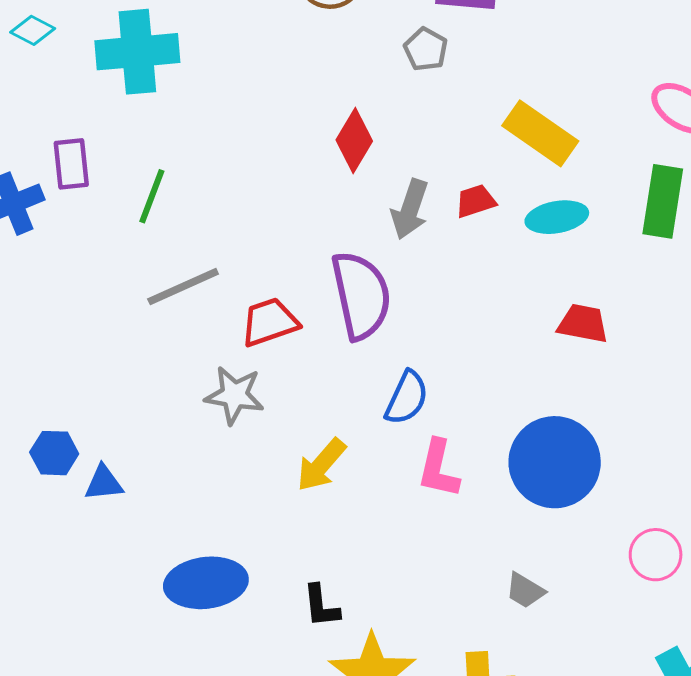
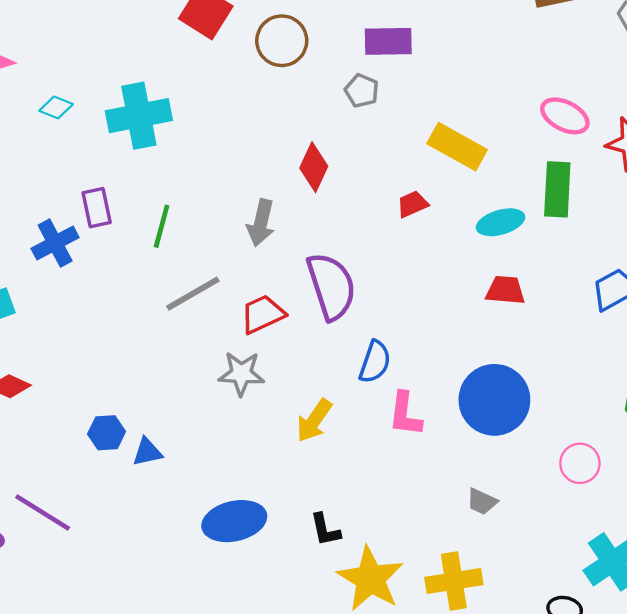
gray arrow: (410, 209) -> (261, 223), moved
cyan ellipse: (557, 217) -> (501, 222), moved

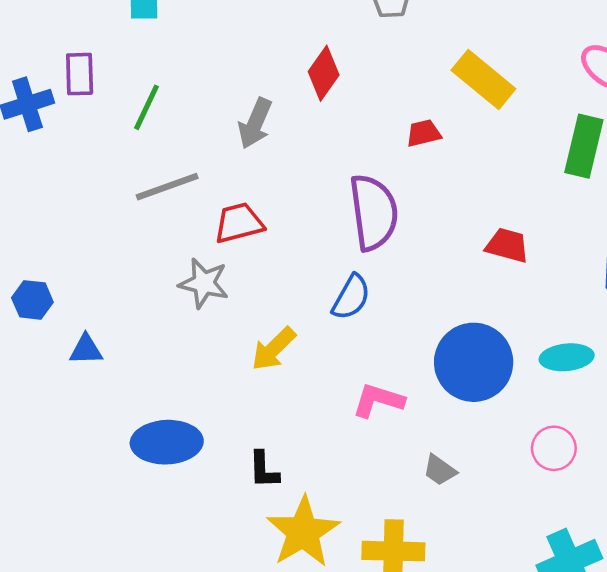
cyan ellipse: (501, 222) -> (567, 357), moved
purple semicircle: (331, 286) -> (374, 212), moved
pink L-shape: (405, 414) -> (378, 400), moved, turned 90
blue hexagon: (107, 433) -> (32, 300), moved

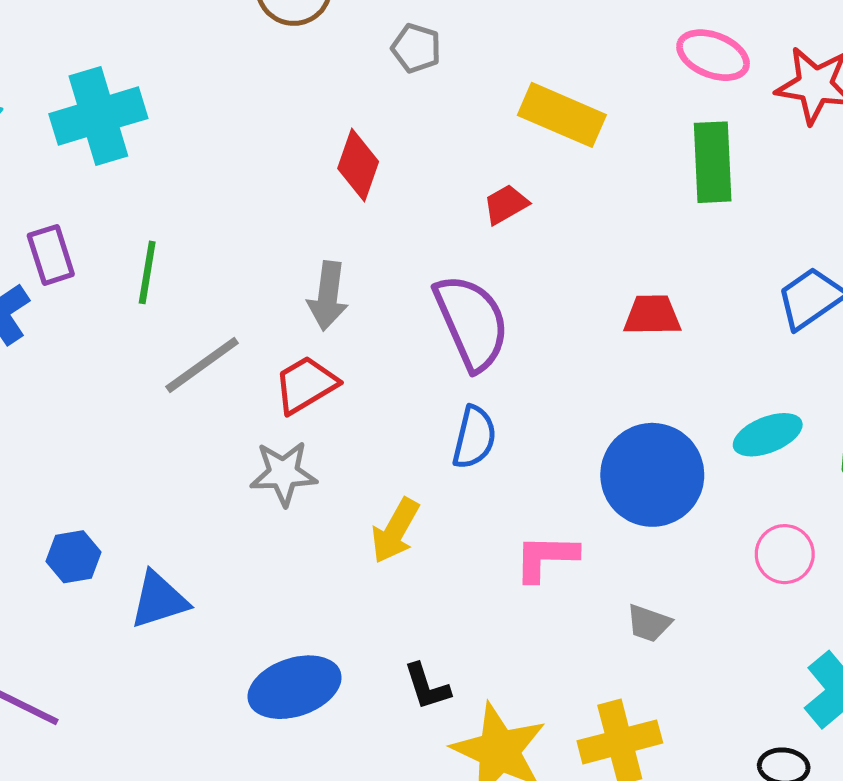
gray arrow: (255, 123) -> (328, 296), moved
blue triangle: (86, 350) -> (159, 600), size x1.4

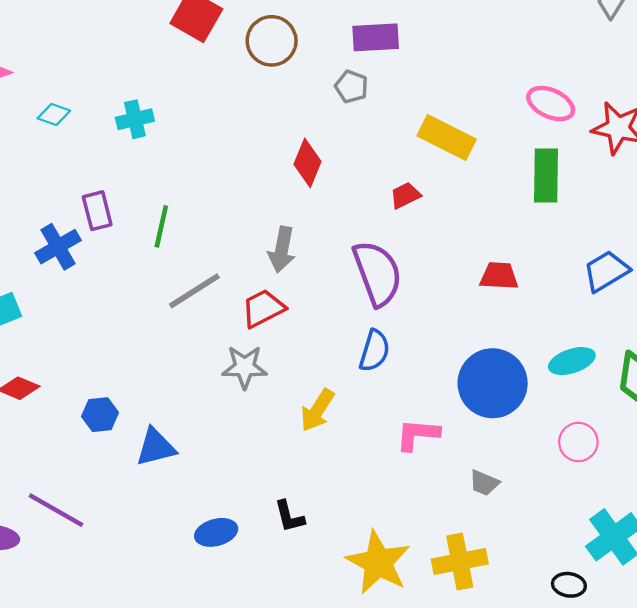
cyan cross: (98, 116) -> (135, 119), size x0.6
blue ellipse: (295, 687) -> (216, 532), moved, size x0.7
black L-shape: (427, 687) -> (289, 517), moved

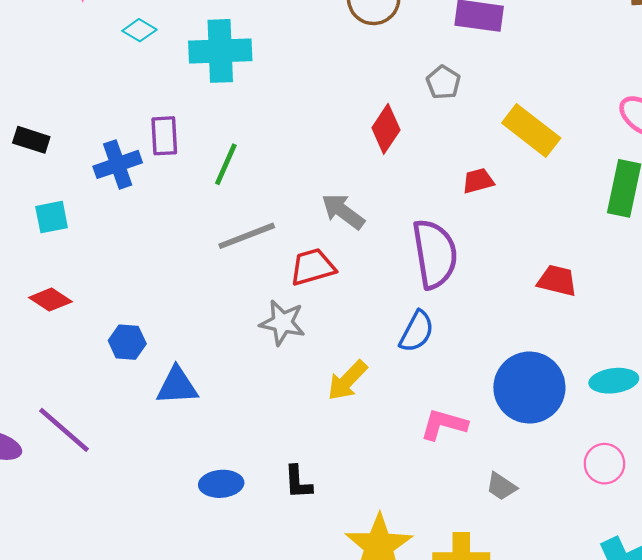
gray pentagon: (351, 87) -> (443, 82), moved
cyan cross: (135, 119) -> (220, 51), size x1.6
gray arrow: (282, 250) -> (343, 211), turned 105

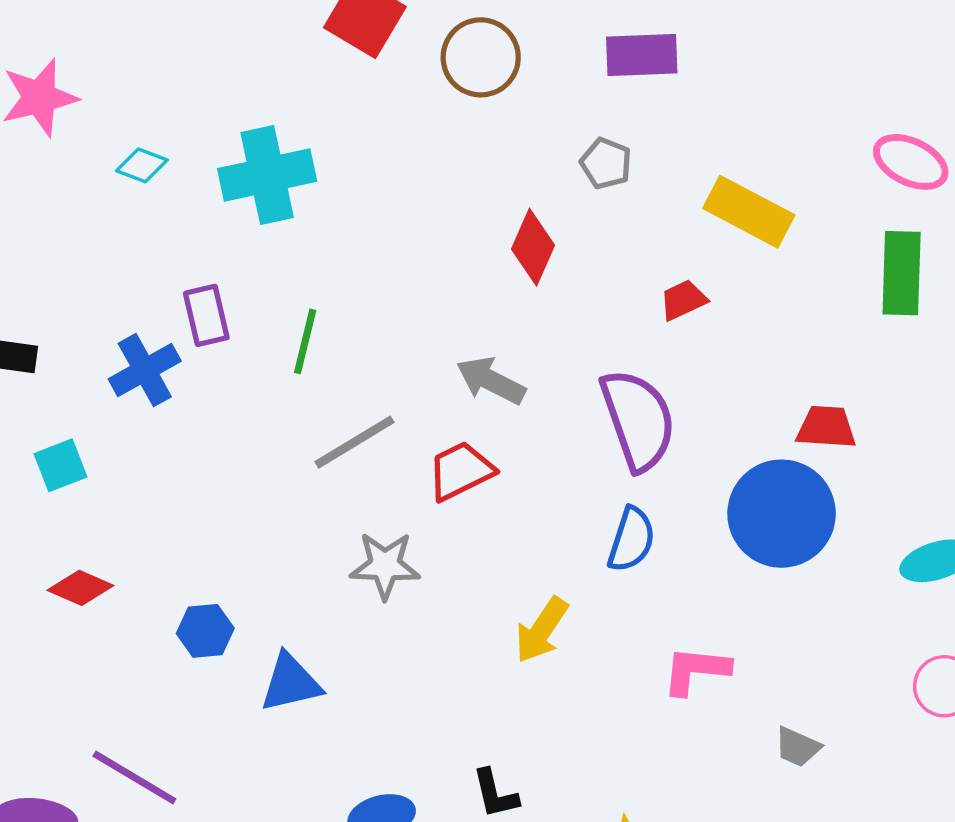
gray star: (282, 323) -> (385, 565), moved
blue circle: (529, 388) -> (782, 514), moved

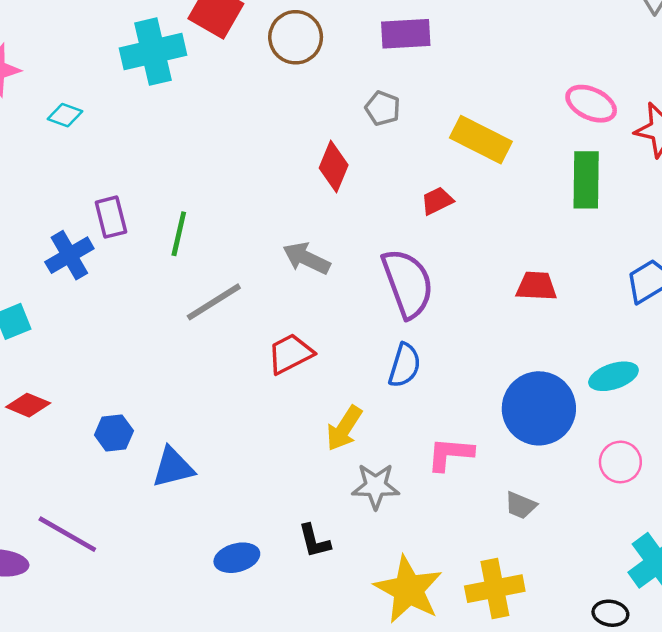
cyan cross: (267, 175) -> (153, 52), moved
red trapezoid: (461, 471) -> (290, 354), moved
blue circle: (782, 514) -> (539, 408), moved
gray star: (385, 565) -> (376, 486), moved

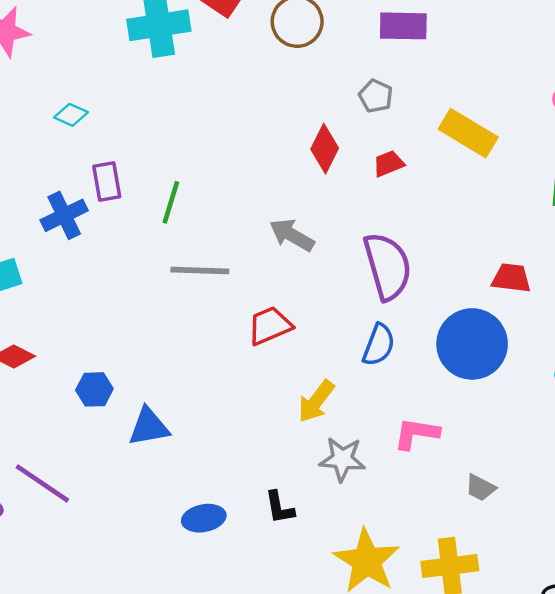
cyan diamond: (65, 115) -> (71, 115), moved
red trapezoid: (437, 201) -> (389, 164), moved
gray line: (214, 302) -> (200, 270), turned 30
blue circle: (539, 408) -> (472, 344), moved

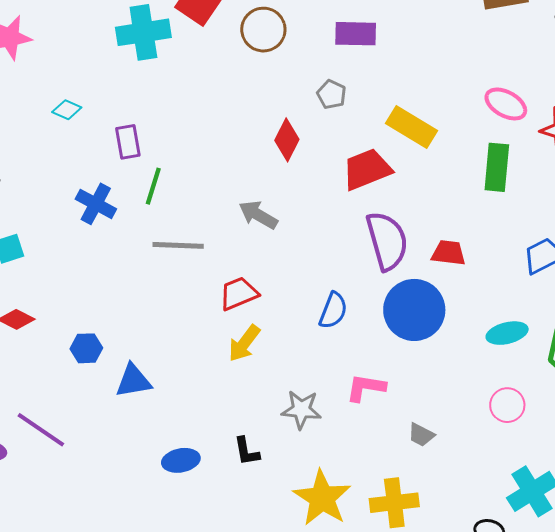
red trapezoid: (389, 164) -> (367, 169), moved, size x1.8
purple rectangle: (107, 182) -> (128, 142), moved
blue cross: (64, 215) -> (96, 204), moved, turned -36
purple semicircle: (387, 266) -> (387, 241), moved
yellow arrow: (316, 401) -> (244, 343), moved

